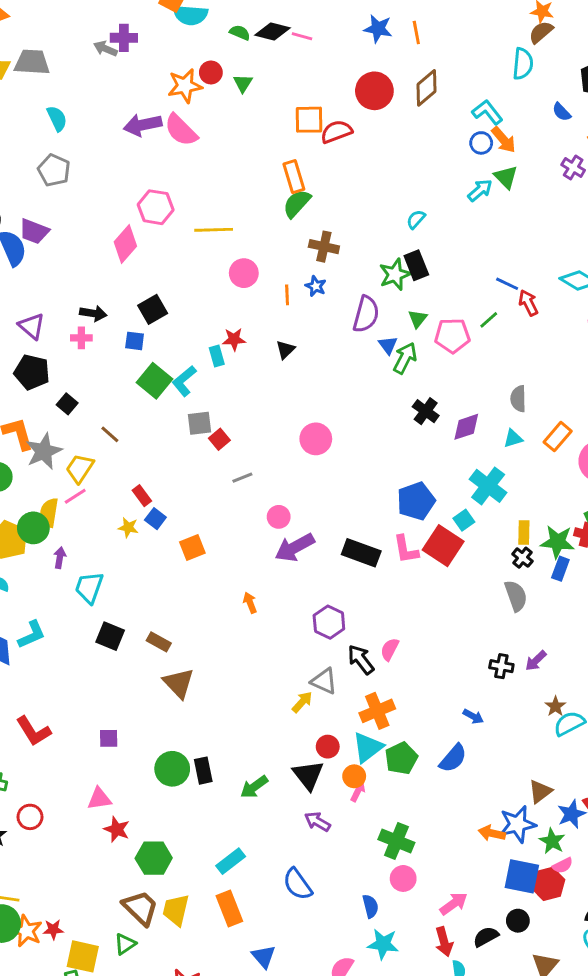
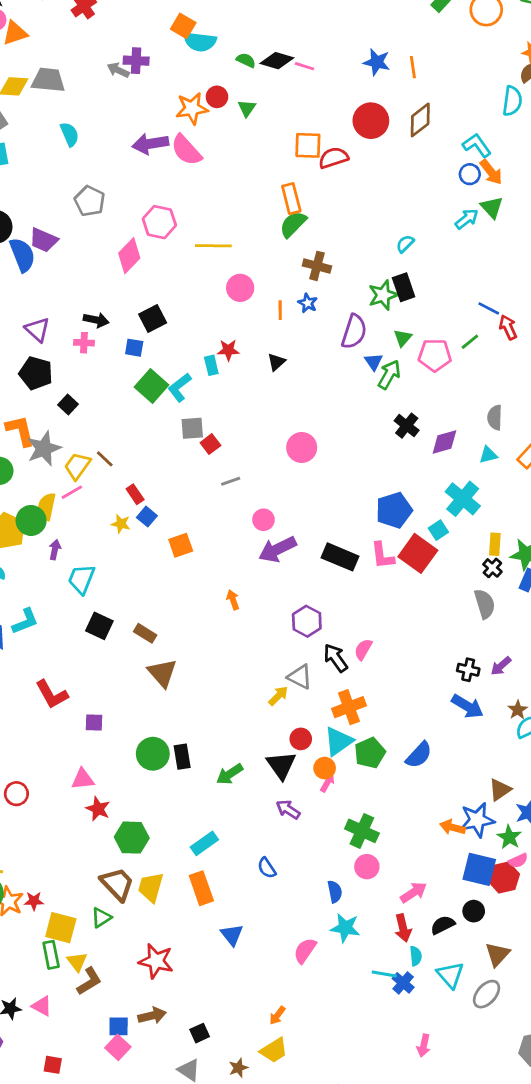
gray pentagon: (54, 170) -> (90, 201), moved
brown line: (110, 434) -> (105, 459), moved
blue arrow: (473, 716) -> (467, 706), moved, size x1.6
red L-shape: (33, 731) -> (52, 694), moved
blue semicircle: (298, 884) -> (267, 868), size x0.7

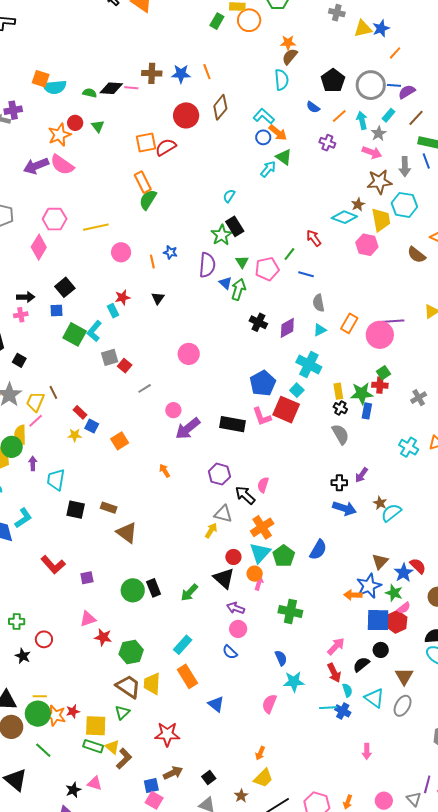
brown cross: (317, 266) -> (152, 73), moved
blue line: (489, 308) -> (306, 274), moved
brown line: (105, 459) -> (53, 392), turned 32
pink circle: (367, 867) -> (238, 629), moved
green rectangle: (51, 955) -> (93, 746), turned -48

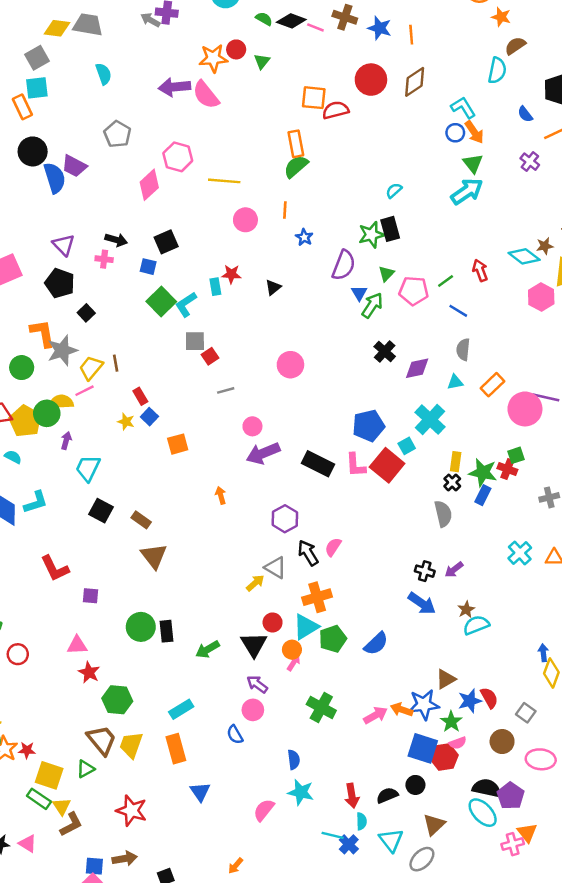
orange star: (288, 43) -> (501, 17), moved
cyan arrow: (268, 169) -> (467, 191), moved, size x1.5
orange line: (152, 262) -> (285, 210), moved
yellow semicircle: (20, 435) -> (61, 402), turned 72
pink arrow: (336, 646) -> (375, 715), moved

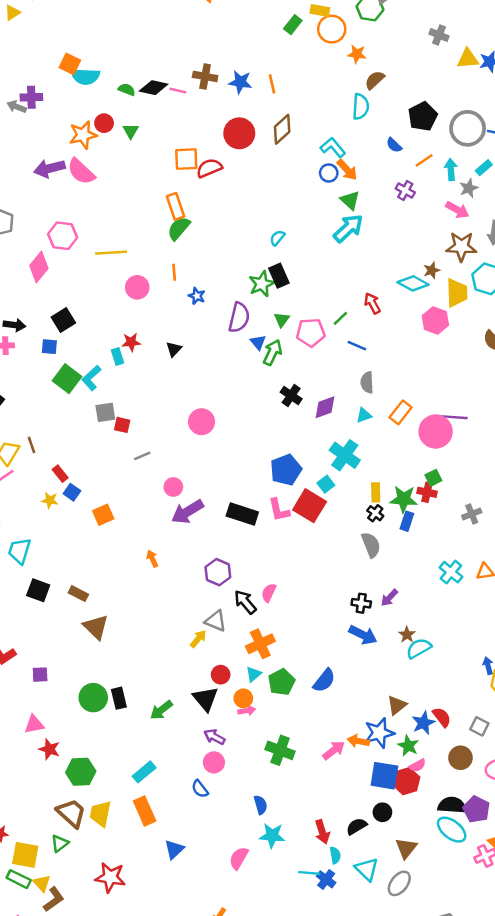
red square: (210, 356) -> (122, 425), turned -35
cyan triangle: (306, 627) -> (254, 674), size x0.6
pink arrow: (294, 663) -> (247, 711), turned 56
blue triangle: (200, 792) -> (174, 849), turned 30

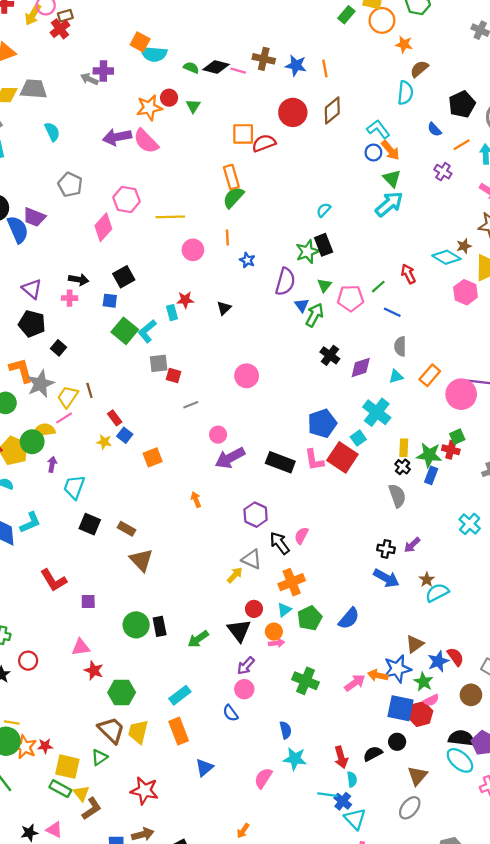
purple arrow: (214, 737) -> (246, 666), turned -78
cyan triangle: (367, 869) -> (355, 819), moved

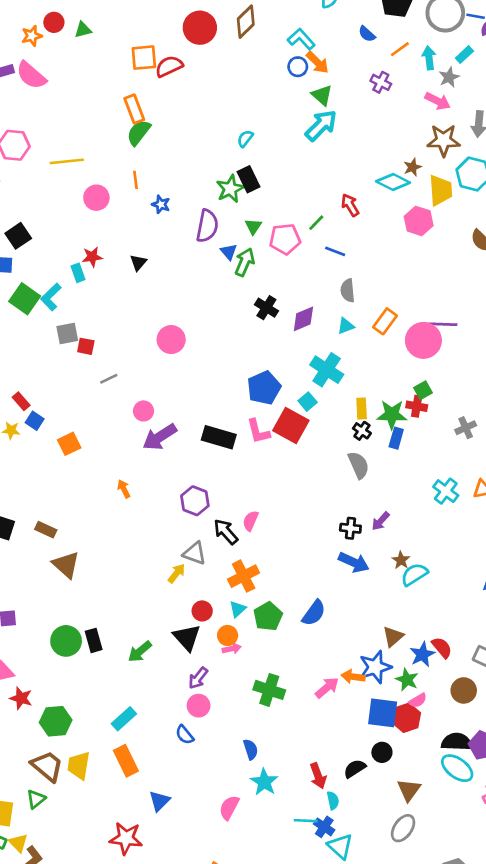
green triangle: (193, 106) -> (83, 30), turned 48
orange star: (149, 108) -> (32, 36), size x0.7
cyan star: (295, 759) -> (264, 782), turned 30
red star: (144, 791) -> (126, 838), moved

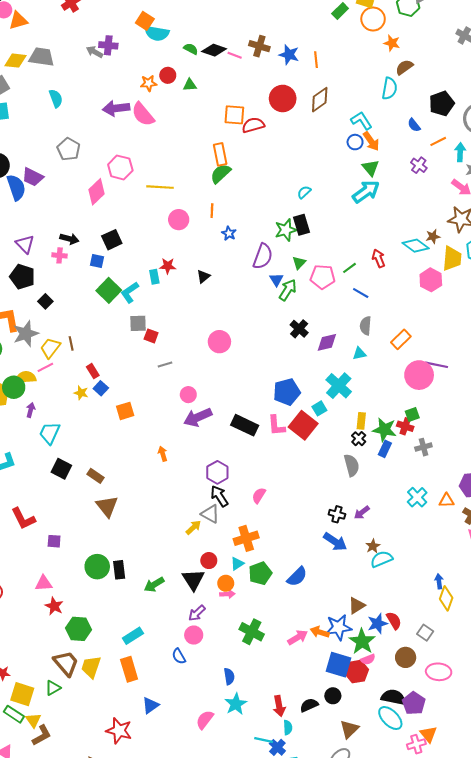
orange rectangle: (385, 321) -> (401, 339), moved
gray cross: (466, 428) -> (423, 447), moved
black arrow: (226, 532) -> (219, 496), moved
green star: (407, 680) -> (362, 641), size x1.4

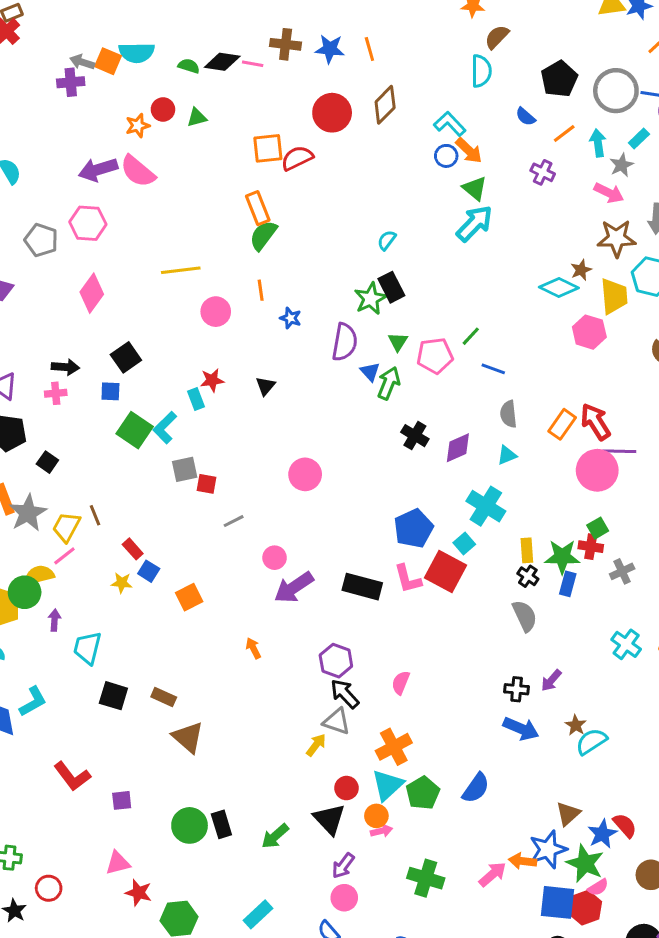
orange square: (145, 21) -> (108, 61), moved
gray arrow: (95, 52) -> (82, 62), moved
pink hexagon: (120, 167) -> (88, 223), moved
red arrow: (379, 258) -> (596, 422), moved, size x1.4
cyan triangle: (237, 564) -> (387, 785), size x1.6

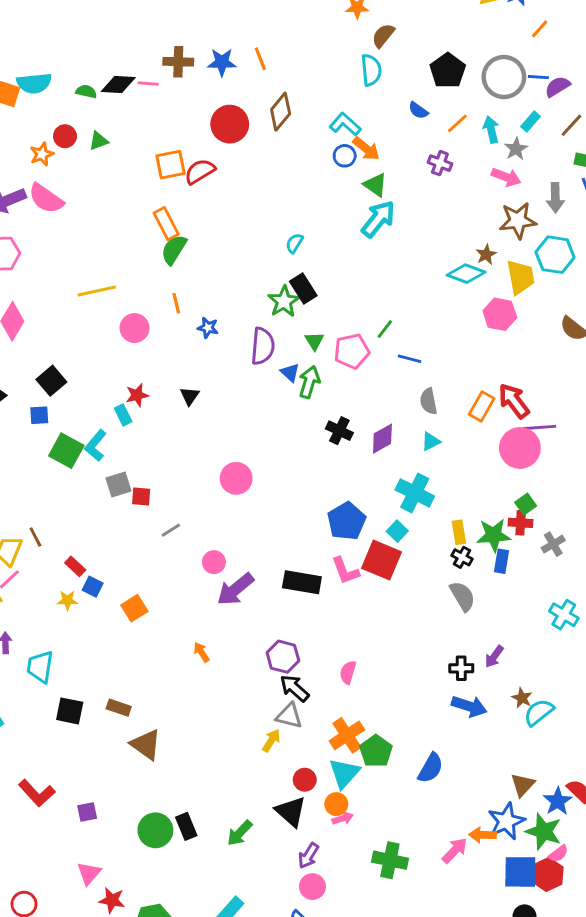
green pentagon: (423, 793) -> (376, 751), moved
pink triangle: (118, 863) -> (89, 873), turned -30

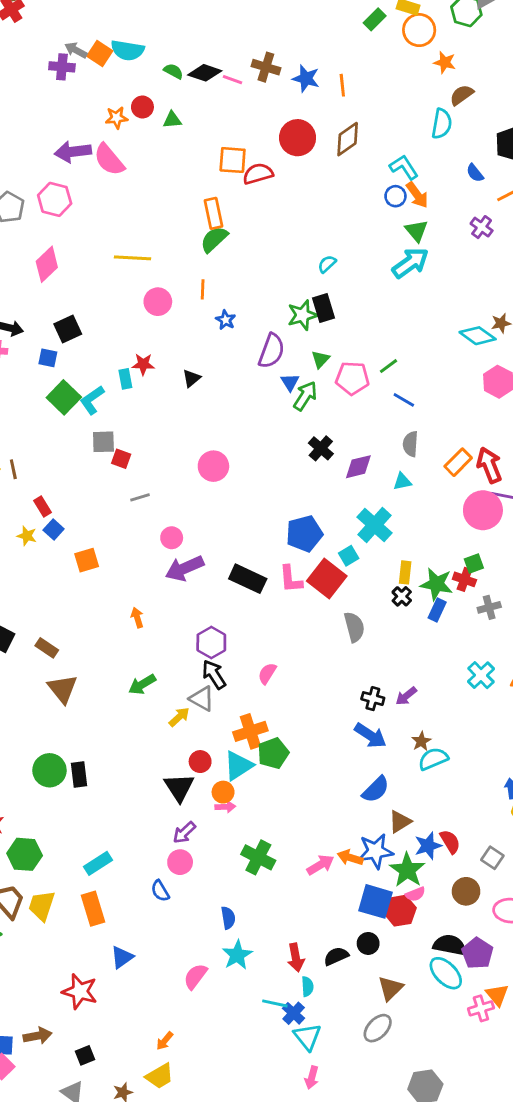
gray semicircle: (462, 596) -> (354, 627), moved
blue semicircle: (431, 768) -> (376, 789), moved
green arrow: (240, 833) -> (142, 684), moved

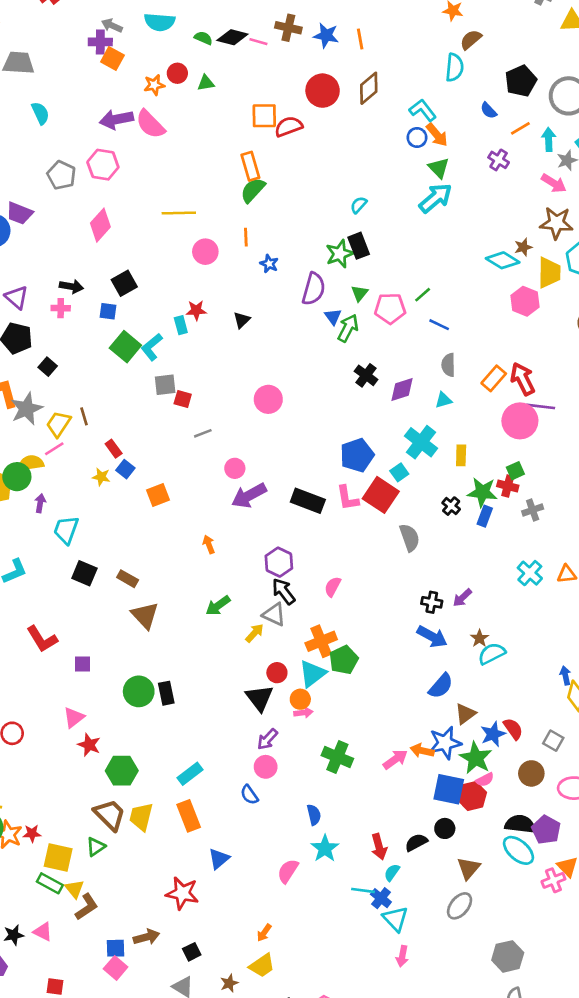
orange square: (100, 54) -> (112, 59), moved
yellow rectangle: (405, 572) -> (461, 455), moved
cyan semicircle: (307, 987) -> (392, 872), turned -138

